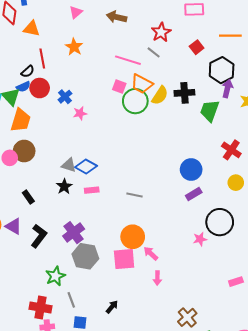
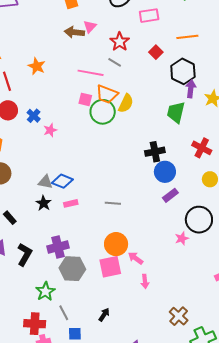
pink triangle: (76, 12) -> (90, 27), moved
black cross: (184, 93) -> (155, 152), moved
purple cross: (74, 233) -> (58, 247), turned 30

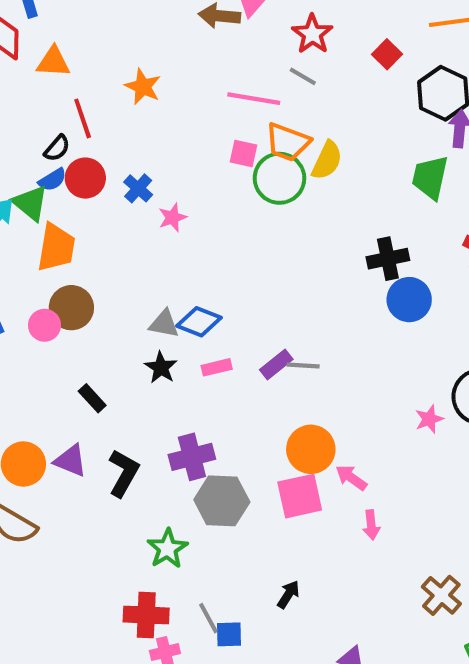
purple rectangle: (170, 195) -> (276, 365), moved
pink star: (182, 238) -> (429, 419), moved
gray line: (64, 313) -> (209, 618), moved

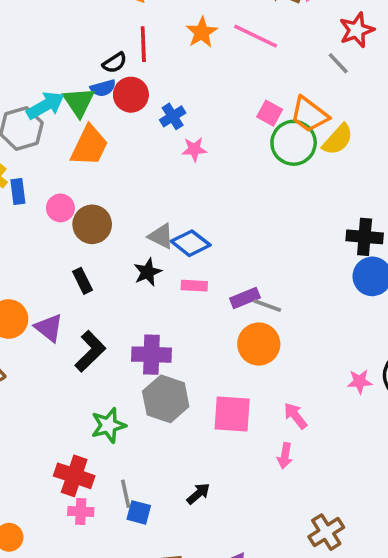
pink line: (254, 99) -> (256, 36), moved
brown circle: (71, 308) -> (92, 224), moved
orange circle: (311, 449) -> (259, 344), moved
pink arrow: (351, 478) -> (295, 416), moved

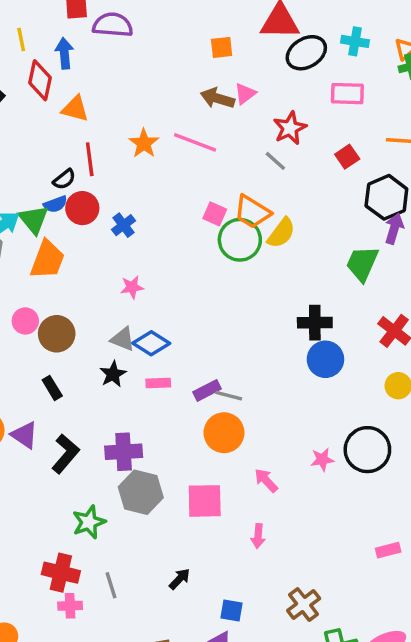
pink star: (194, 149) -> (132, 287), moved
pink arrow: (295, 416) -> (266, 480), moved
blue square: (139, 512) -> (232, 611), moved

